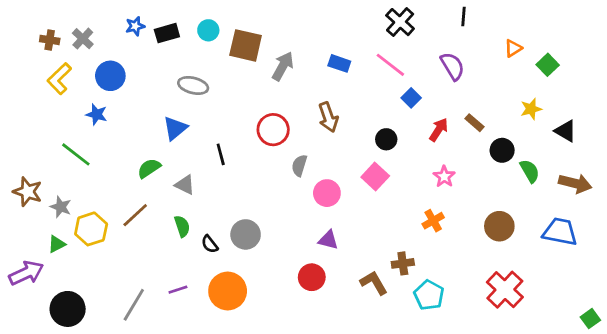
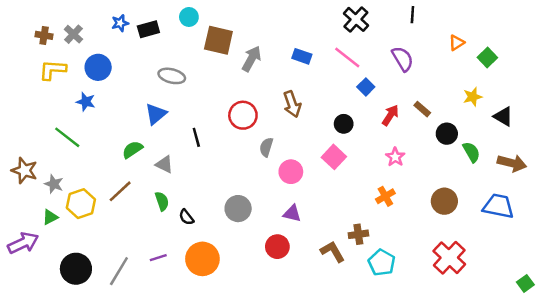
cyan circle: (208, 30) -> (189, 17), moved
yellow L-shape: (59, 79) -> (53, 70), turned 48
gray circle: (246, 234) -> (238, 209), moved
black circle: (68, 309) -> (76, 269), moved

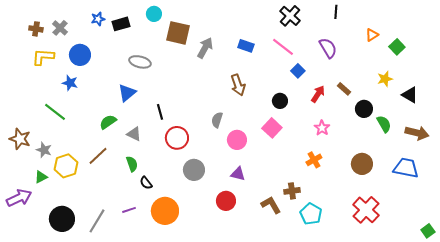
red circle: (243, 115) -> (177, 138), moved
black semicircle: (186, 217) -> (146, 183), moved

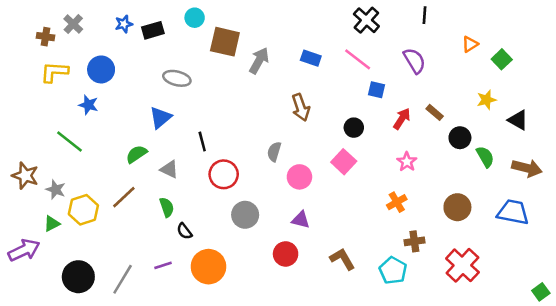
gray cross: (60, 28) -> (73, 24), moved
blue square: (298, 71) -> (377, 90), turned -32
brown cross: (292, 191) -> (414, 241), moved

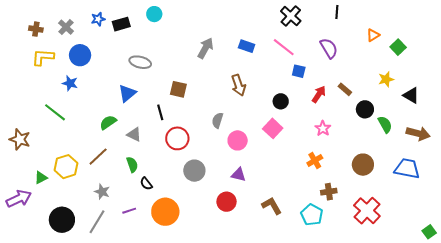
gray cross: (73, 24) -> (66, 27), moved
brown square: (225, 42) -> (178, 89), moved, size x0.7
gray star: (56, 190) -> (102, 192), moved

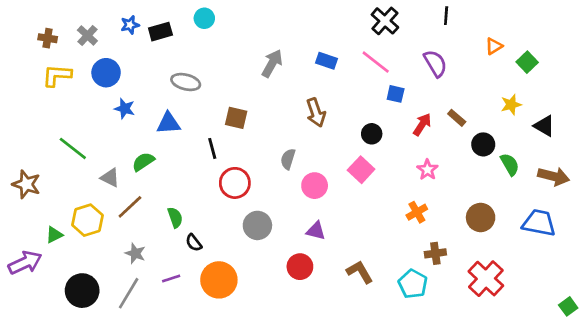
blue star: (70, 83) -> (125, 109), moved
blue triangle: (127, 93) -> (168, 123), turned 36
gray triangle: (134, 134) -> (110, 178), moved

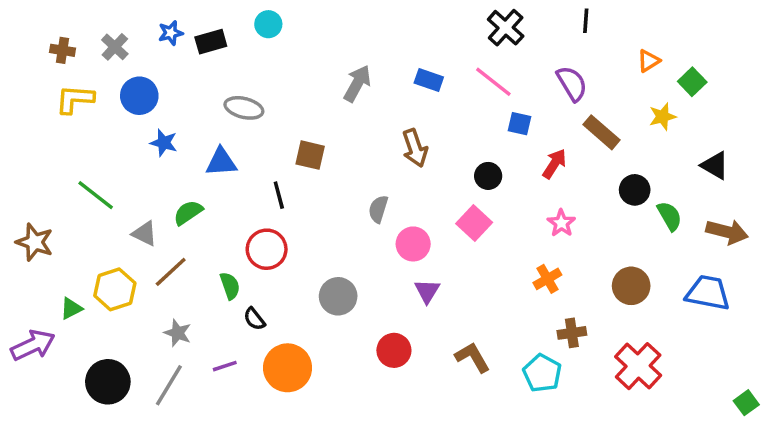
yellow star: (511, 105) -> (663, 117), moved
brown rectangle: (457, 118) -> (602, 132), moved, size x1.5
red circle: (235, 183) -> (267, 249), moved
purple triangle: (316, 231) -> (427, 291), moved, turned 48

